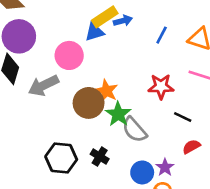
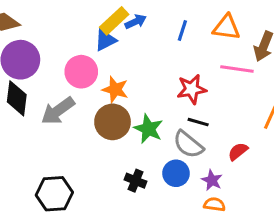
orange star: (106, 91) -> (115, 89), moved
black line: (183, 117) -> (198, 122), moved
gray semicircle: (134, 130) -> (188, 144), moved
black hexagon: (61, 158) -> (54, 194), moved
blue circle: (142, 172) -> (176, 173), moved

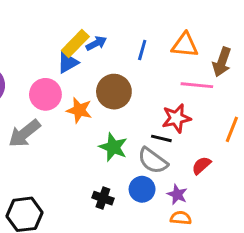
red star: (192, 89) -> (176, 118), moved
brown circle: (113, 122) -> (114, 92), moved

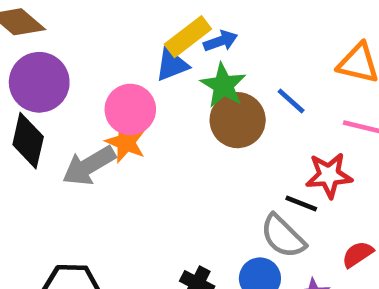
blue line: (142, 50) -> (291, 101), moved, turned -72
orange star: (79, 110) -> (126, 142), moved
green star: (113, 147) -> (223, 85), moved

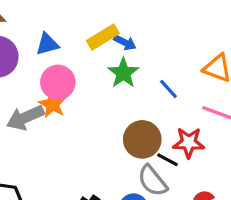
blue arrow: (221, 41) -> (125, 42), turned 40
blue triangle: (172, 65) -> (47, 44), moved
brown circle: (238, 120) -> (142, 139), moved

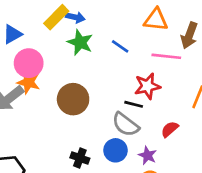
brown circle: (142, 139) -> (73, 99), moved

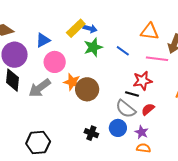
green star: (80, 42) -> (93, 47), turned 30
orange star: (29, 82) -> (72, 82), moved
red semicircle: (170, 129) -> (148, 109), moved

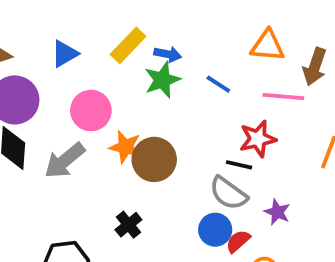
blue arrow: (90, 29) -> (168, 54), moved
blue triangle: (43, 40) -> (65, 54), moved
red semicircle: (148, 109) -> (238, 241), moved
purple star: (142, 132) -> (277, 212), moved
black cross: (91, 133) -> (128, 225), moved, turned 32

